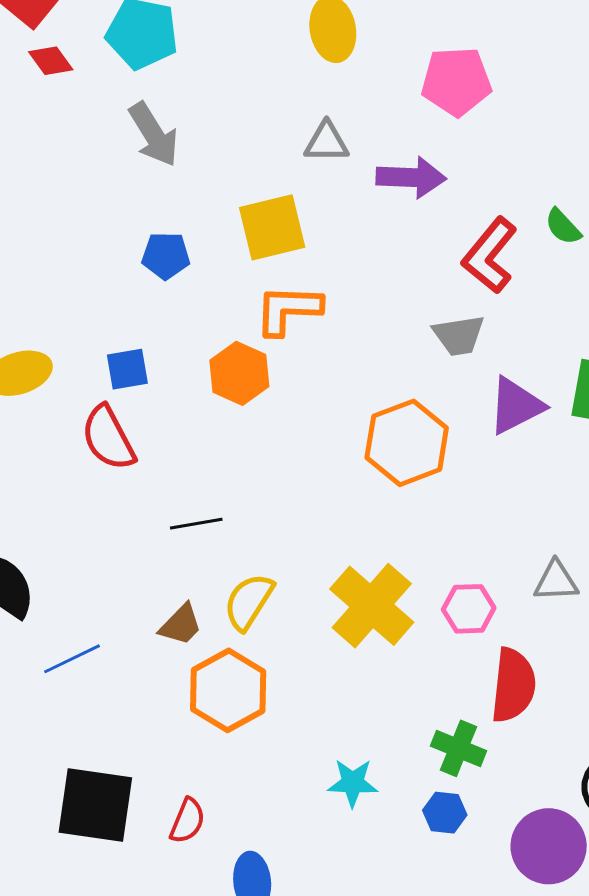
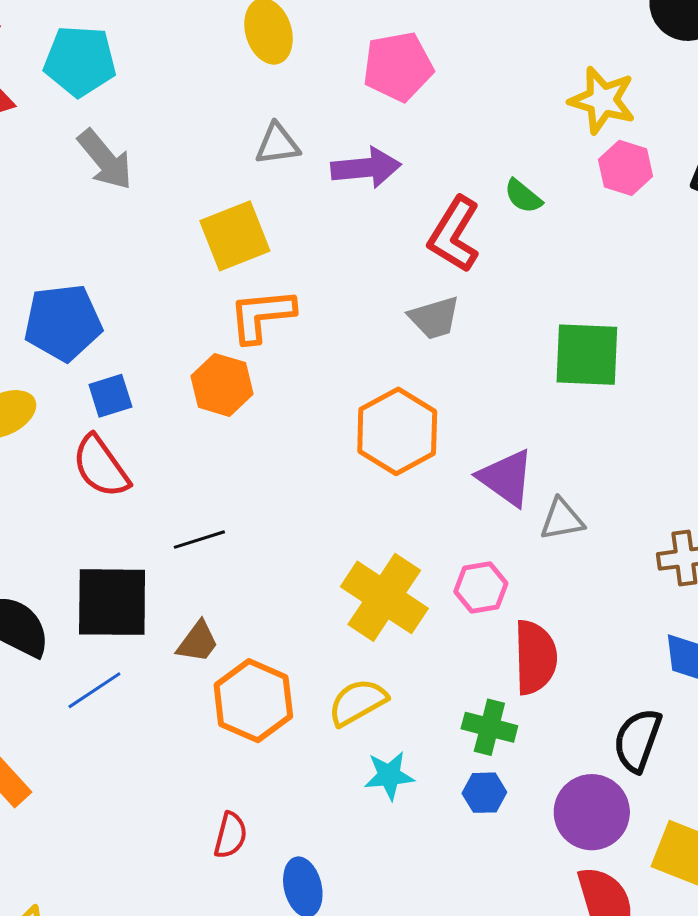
blue pentagon: (166, 256) -> (63, 323), moved, size x1.6
purple triangle: (516, 406) -> (506, 478), moved, turned -50
gray triangle: (556, 581) -> (562, 519), moved
yellow semicircle: (249, 602) -> (358, 702), moved, turned 36
black square: (95, 805) -> (112, 602), moved

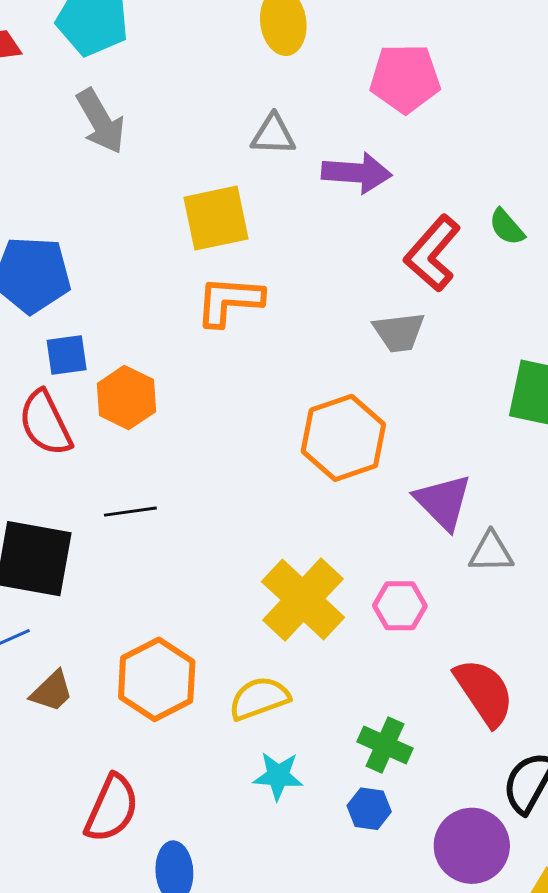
orange hexagon: (222, 385) -> (126, 398), moved
brown trapezoid: (198, 642) -> (52, 691), moved
red semicircle: (535, 657) -> (484, 692), moved, turned -42
red semicircle: (231, 835) -> (112, 808), size x1.5

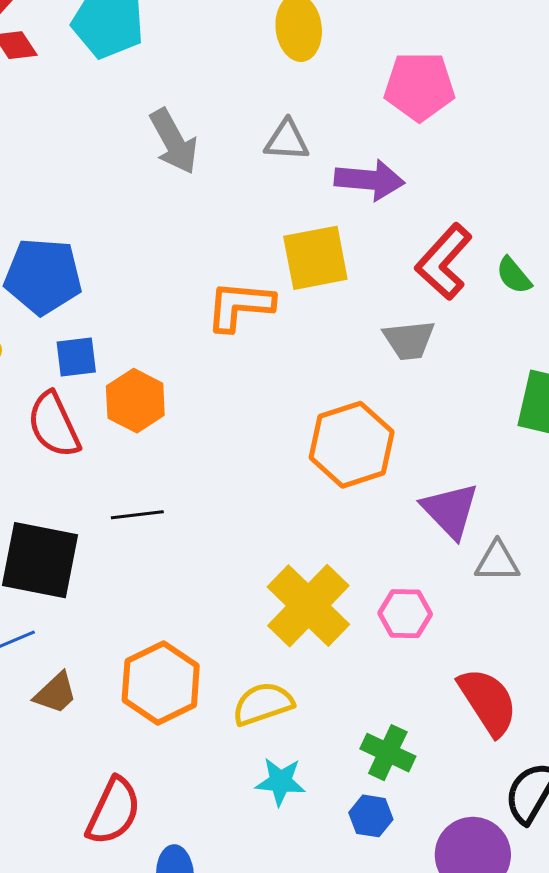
gray arrow: (101, 121) -> (174, 141), moved
yellow square: (216, 218) -> (315, 258), moved
green semicircle: (507, 227) -> (514, 275), moved

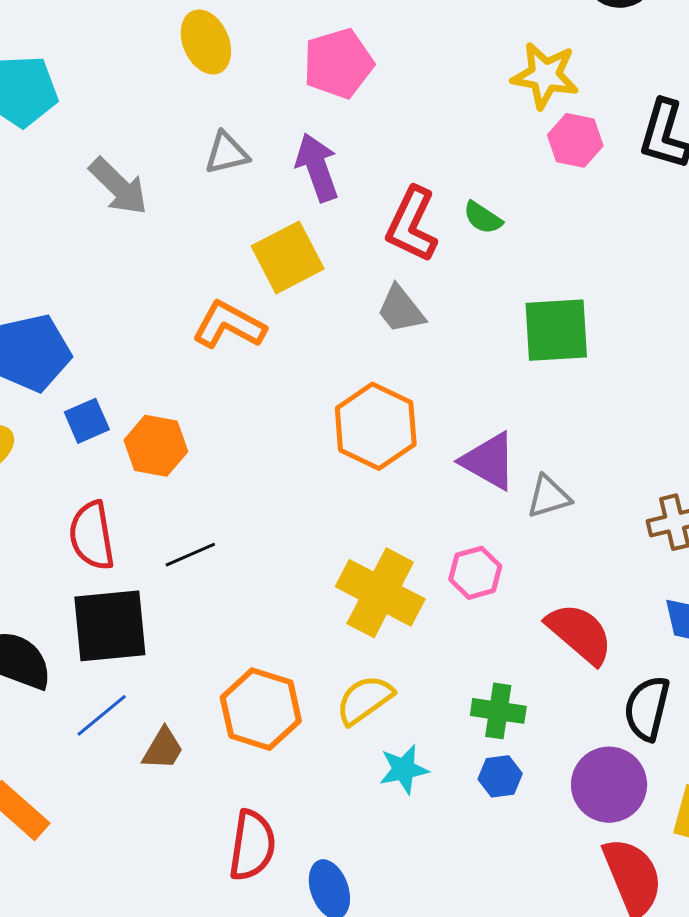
purple arrow: (369, 180) -> (317, 167), turned -98
orange L-shape: (240, 306) -> (229, 325), turned 40
gray trapezoid: (409, 340) -> (401, 309), turned 74
red semicircle: (54, 425) -> (92, 536), moved, turned 32

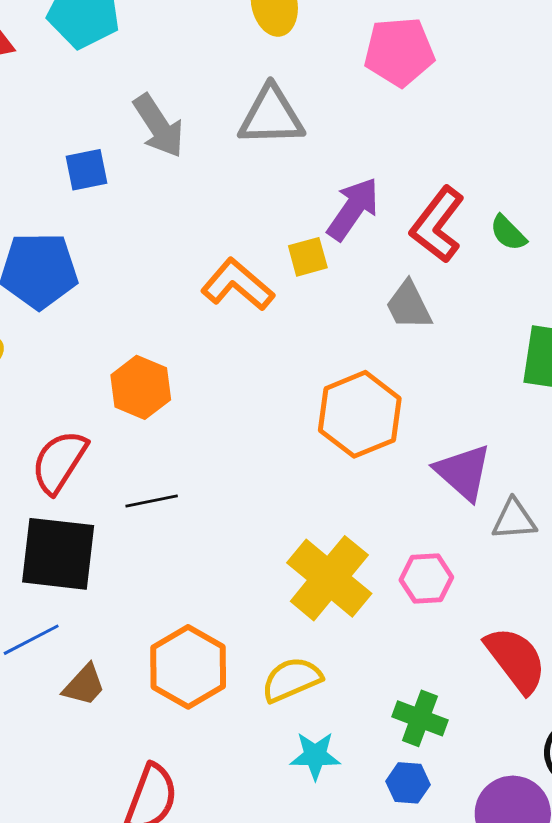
gray triangle: (227, 153) -> (271, 116), size x1.5
purple arrow: (317, 167) -> (353, 209), moved, turned 42
yellow square: (288, 257) -> (308, 257), moved, size x0.6
blue square: (87, 421) -> (87, 170), moved
red semicircle: (92, 536) -> (59, 462), turned 30

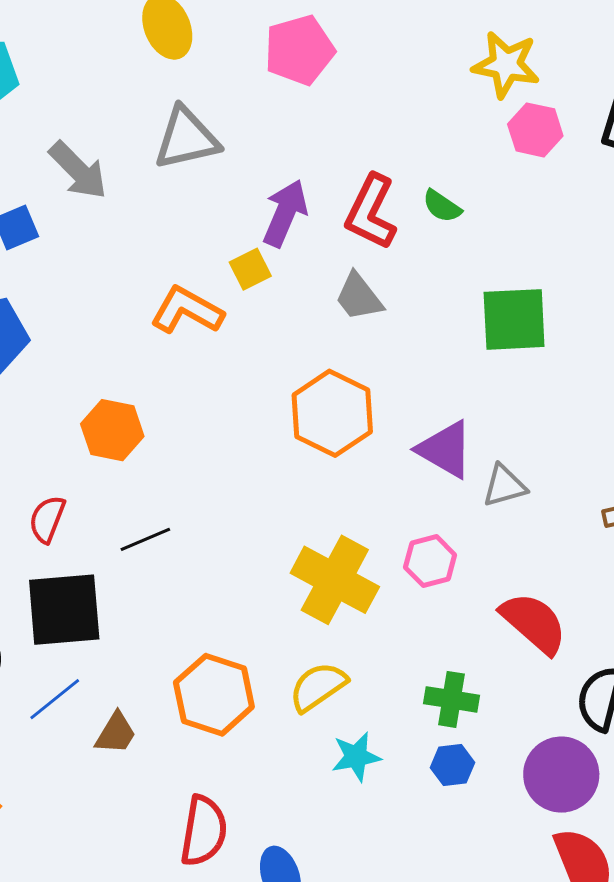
red semicircle: (59, 462) -> (47, 519), size x0.7

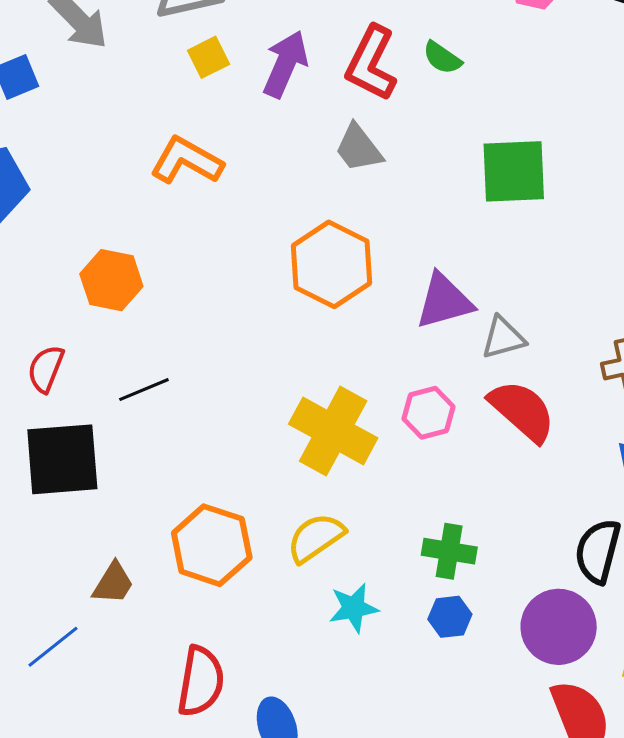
yellow square: (250, 269) -> (209, 57), moved
purple triangle: (445, 449) -> (444, 301), turned -46
red semicircle: (534, 623) -> (522, 411), moved
blue line: (55, 699) -> (53, 647), moved

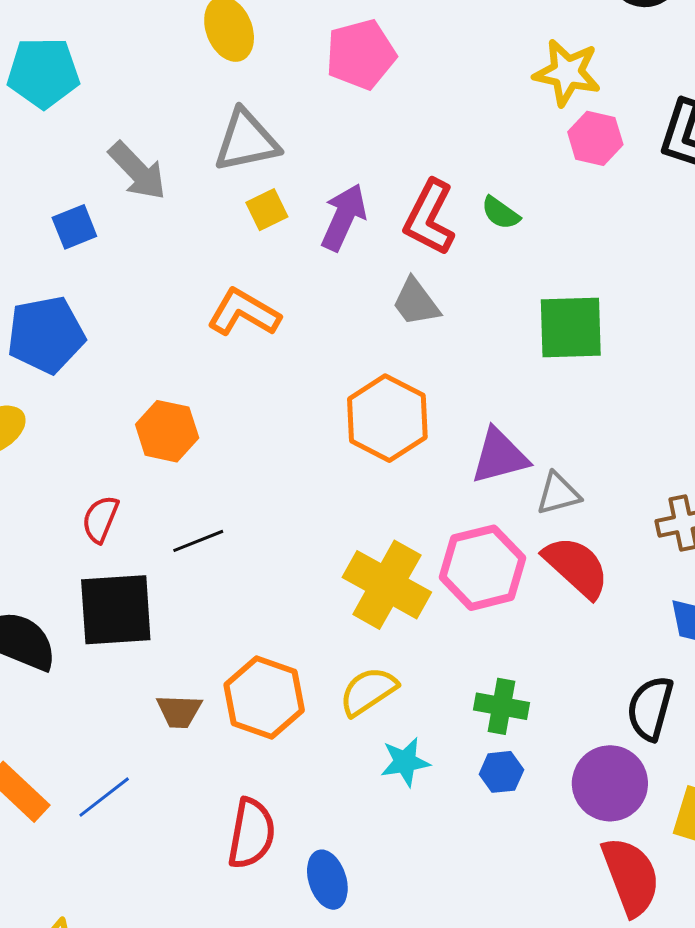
pink hexagon: (428, 413) -> (482, 568), size x1.6
brown trapezoid: (113, 583) -> (179, 711), moved, turned 60

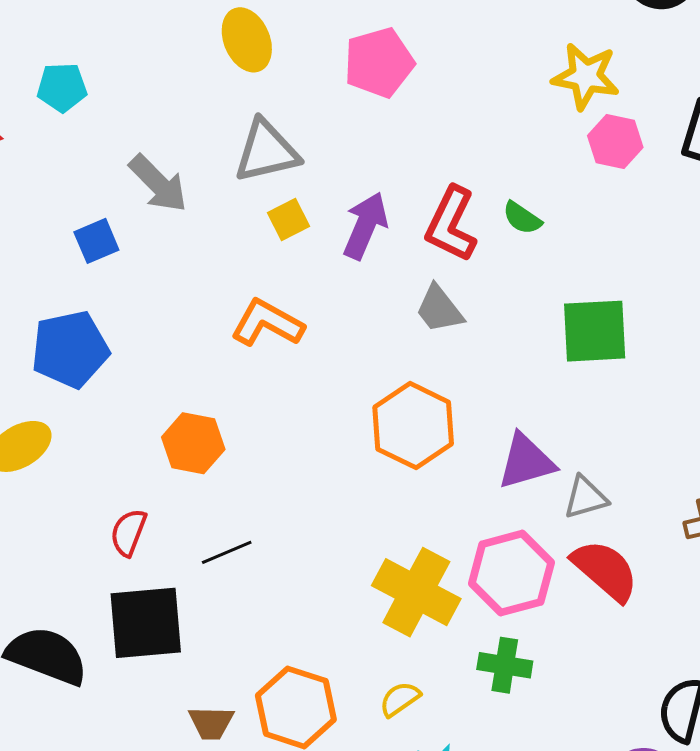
cyan pentagon: (43, 73) -> (62, 87), size x0.7
yellow semicircle: (368, 691) -> (400, 699), size x0.7
green cross: (501, 706) -> (505, 665), moved

